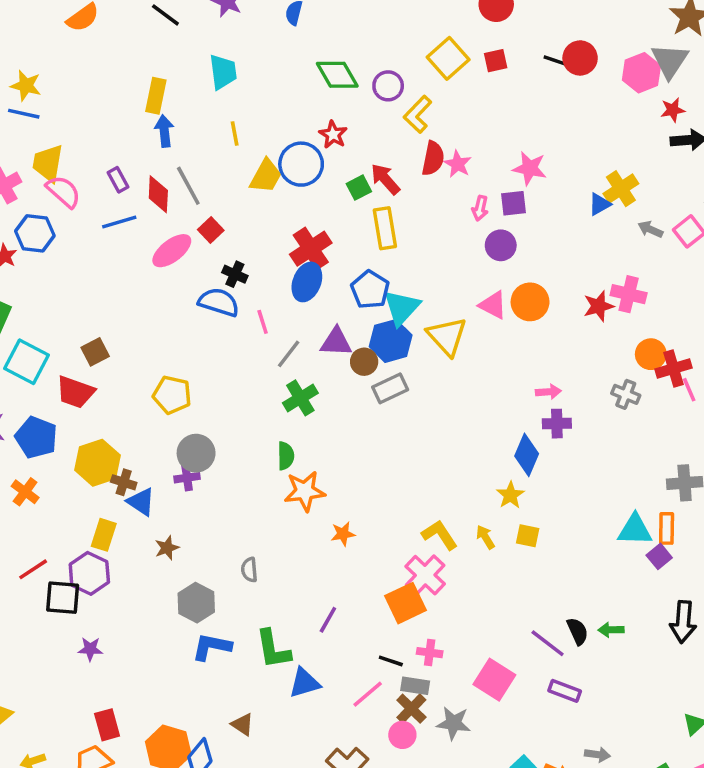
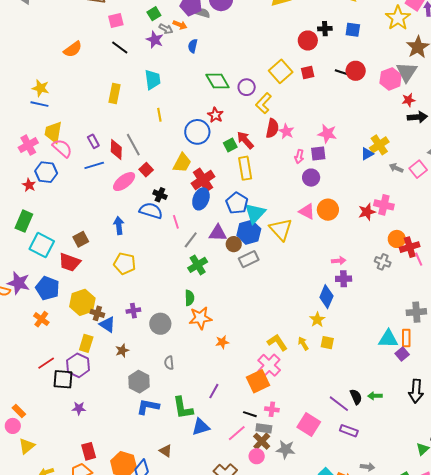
blue arrow: (164, 131) -> (119, 226), moved
yellow trapezoid: (266, 176) -> (182, 163), moved
gray circle: (196, 453) -> (160, 324), moved

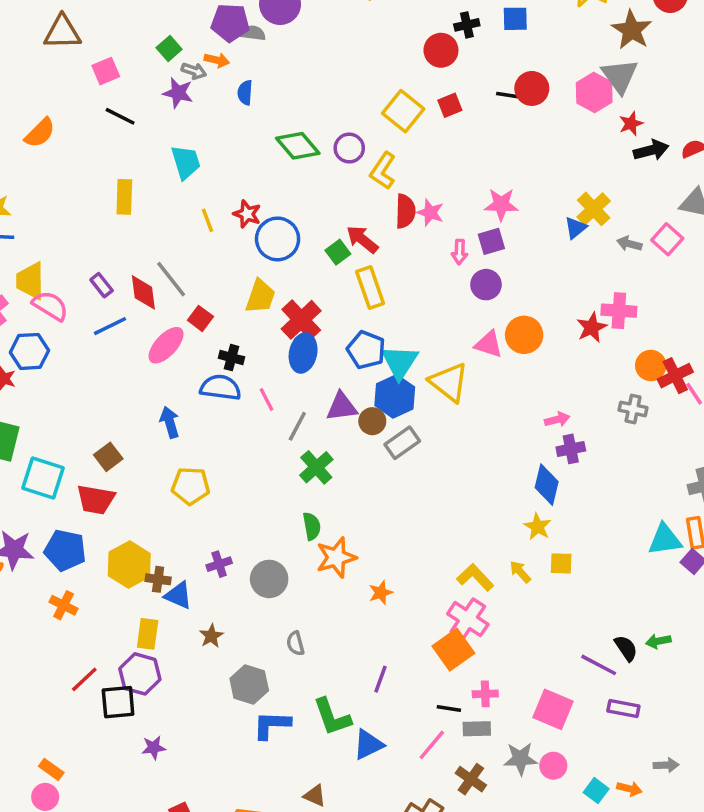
red star: (215, 115) -> (247, 214), moved
brown cross: (262, 441) -> (471, 779), moved
pink circle: (257, 456) -> (553, 766), moved

